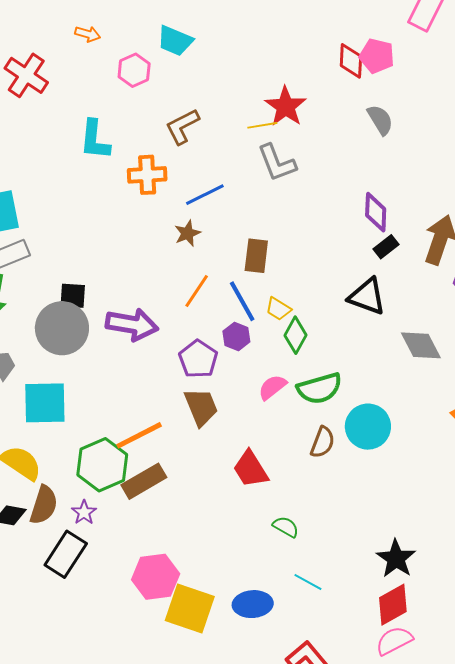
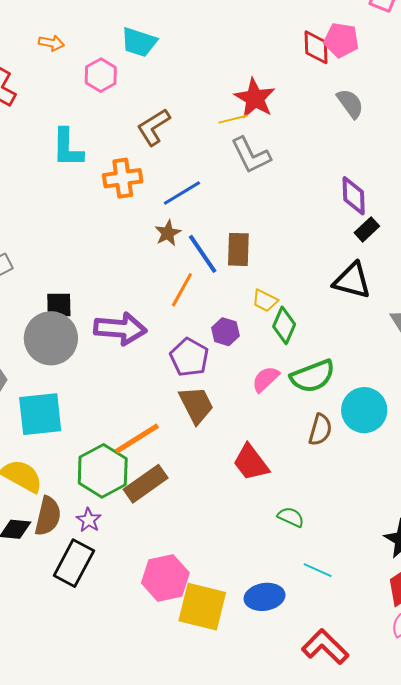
blue line: (242, 301) -> (203, 254), moved

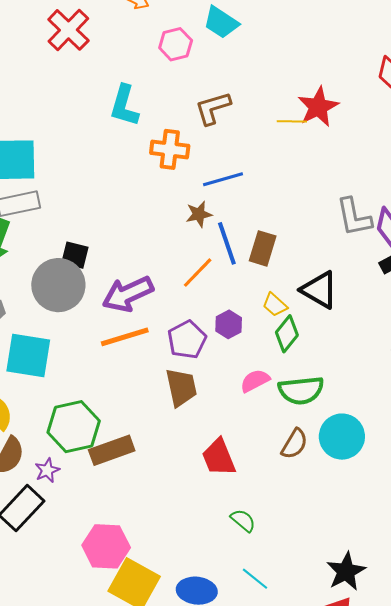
gray L-shape: (251, 155) -> (354, 217), moved
black triangle: (352, 281) -> (319, 290), moved
purple arrow: (120, 329) -> (128, 294), turned 135
orange line: (137, 438) -> (125, 337), moved

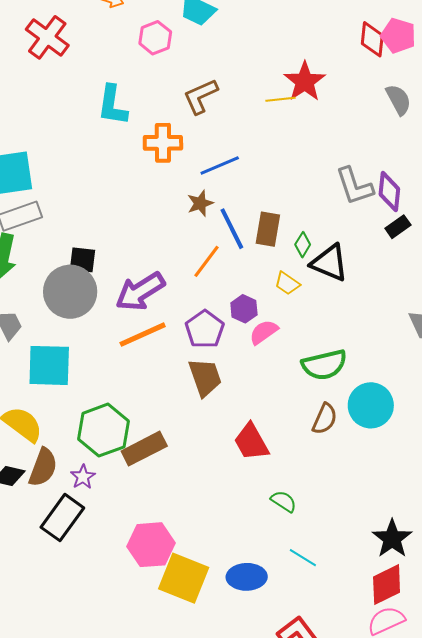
green diamond: (287, 334) -> (303, 245), moved, size x0.7
pink semicircle: (255, 381) -> (264, 332), moved

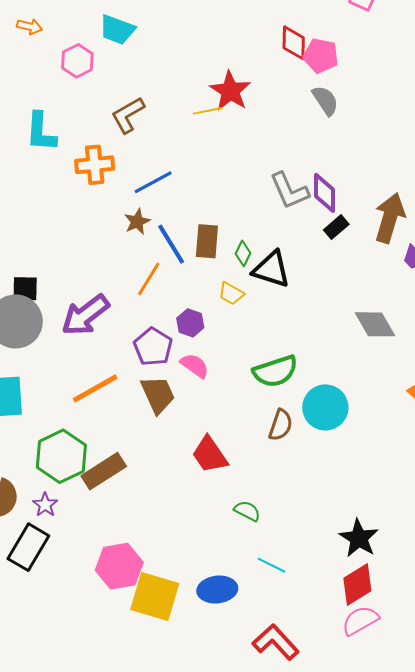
pink pentagon: (398, 36) -> (321, 56), moved
pink semicircle: (264, 332) -> (195, 366), moved, turned 76
orange line: (143, 335) -> (95, 388), moved

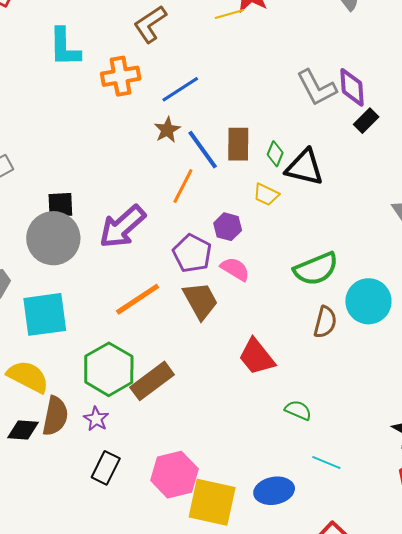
black rectangle: (28, 547) -> (106, 468), moved, size x0.7

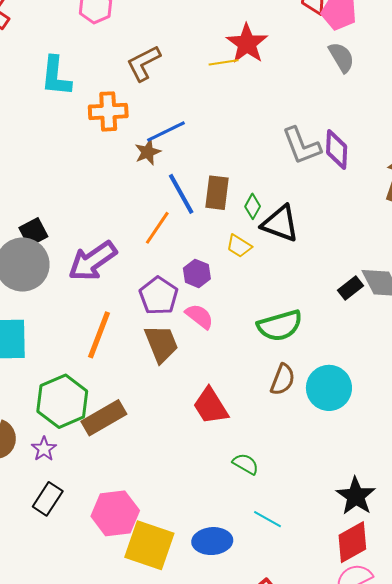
black rectangle: (366, 121) -> (351, 288), moved
brown star: (167, 130) -> (148, 152), moved
black square: (60, 205) -> (33, 232), turned -32
orange line: (138, 299) -> (99, 335), turned -42
cyan circle: (368, 301) -> (329, 388), moved

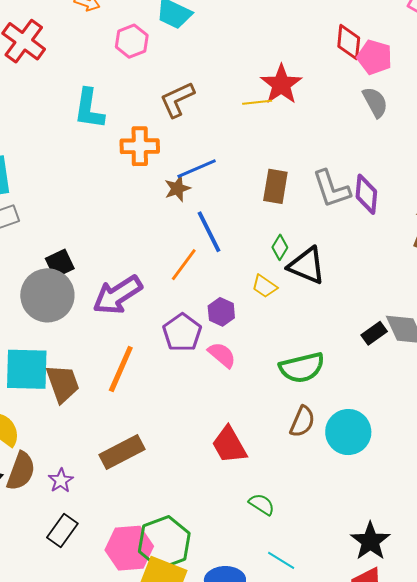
brown rectangle: (217, 193) -> (275, 186), moved
brown trapezoid: (161, 344) -> (63, 384), moved
green hexagon: (62, 401) -> (164, 542), moved

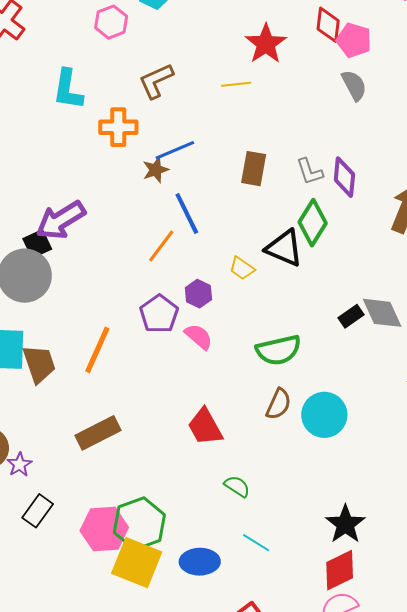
red star: (281, 84) -> (266, 44), moved
gray L-shape: (331, 189) -> (310, 172), size x0.7
green diamond: (280, 247) -> (313, 223), moved, size x1.8
purple arrow: (117, 295) -> (61, 220), moved
purple star: (61, 481) -> (19, 465), moved

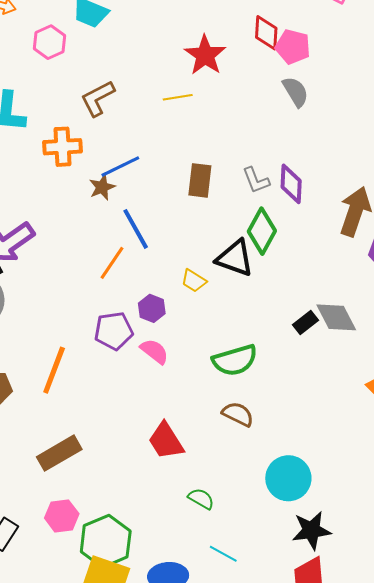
purple pentagon: (159, 314) -> (114, 331), turned 30
brown semicircle: (279, 404) -> (238, 414), turned -84
cyan circle: (324, 415) -> (288, 478), moved
black star: (345, 524) -> (311, 530), turned 30
pink hexagon: (104, 529) -> (62, 516), moved, size x0.7

